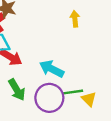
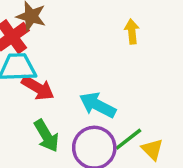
green line: (73, 92) -> (128, 139), turned -30

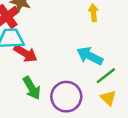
cyan arrow: (98, 105) -> (90, 56), moved
green line: (128, 139) -> (106, 76), moved

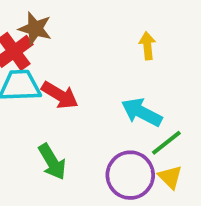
red arrow: (26, 53) -> (60, 95), moved
purple circle: (66, 97) -> (130, 175), moved

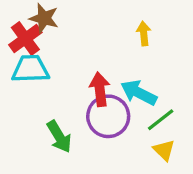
red arrow: (60, 95) -> (100, 89), moved, turned -128
purple circle: (130, 175) -> (108, 116), moved

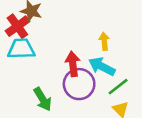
yellow arrow: (144, 33) -> (104, 41), moved

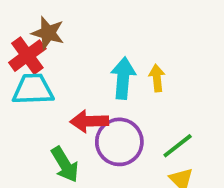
red arrow: (73, 64) -> (89, 121), moved, turned -85
cyan arrow: (102, 66) -> (123, 78), moved, turned 68

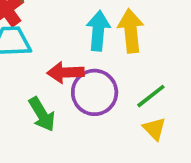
yellow arrow: (157, 78) -> (131, 31), size x1.6

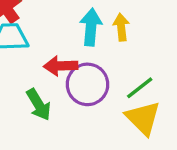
yellow arrow: (131, 31) -> (121, 27), size x0.7
yellow triangle: (154, 129) -> (143, 118), size x1.6

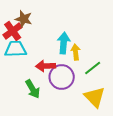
yellow arrow: (121, 27) -> (76, 52), moved
green line: (140, 88) -> (93, 68), moved

